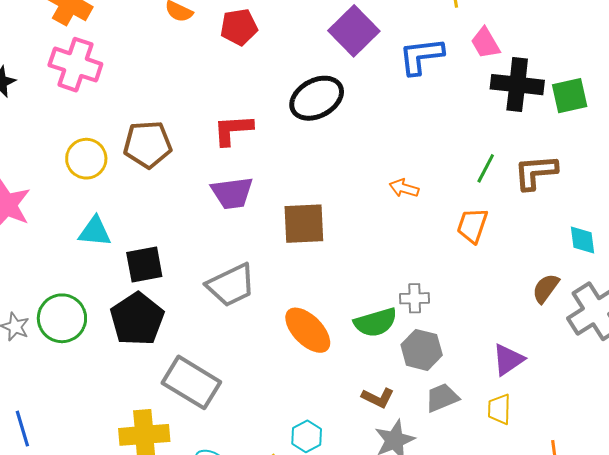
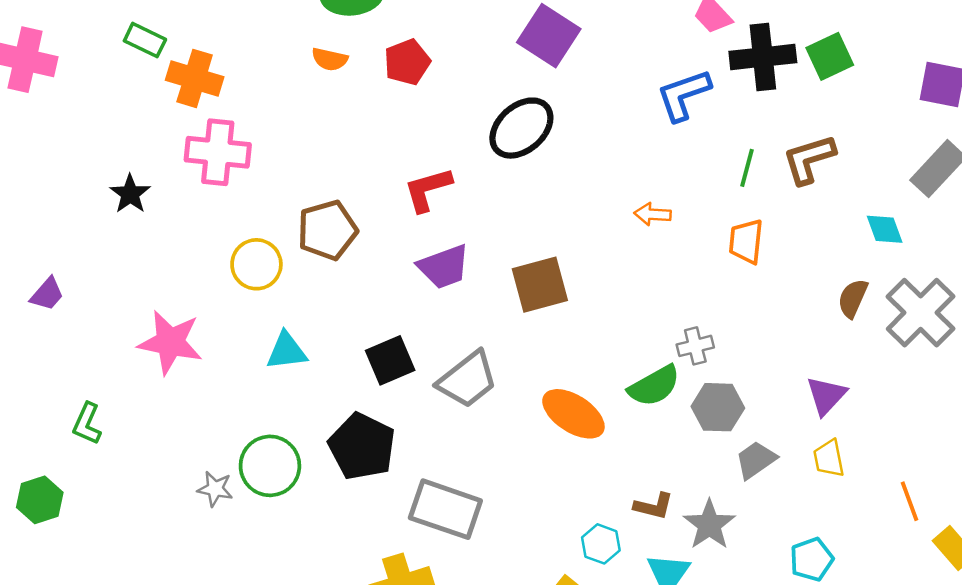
blue L-shape: (421, 56) -> (684, 95), moved
black square: (144, 264) -> (390, 360), moved
brown L-shape: (378, 398) -> (654, 506), moved

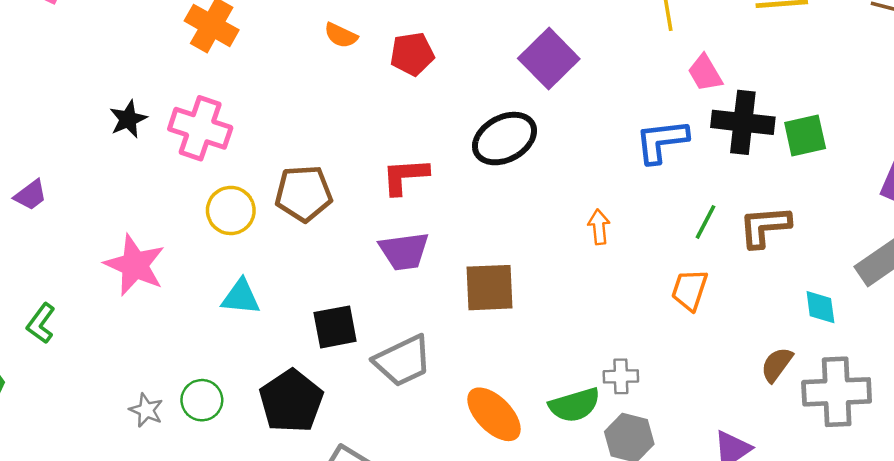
pink cross: (218, 152) -> (200, 128), moved
orange arrow: (652, 214) -> (599, 227), moved, turned 68
gray cross: (921, 313) -> (837, 392), turned 30
green circle: (270, 466) -> (202, 400), size x0.7

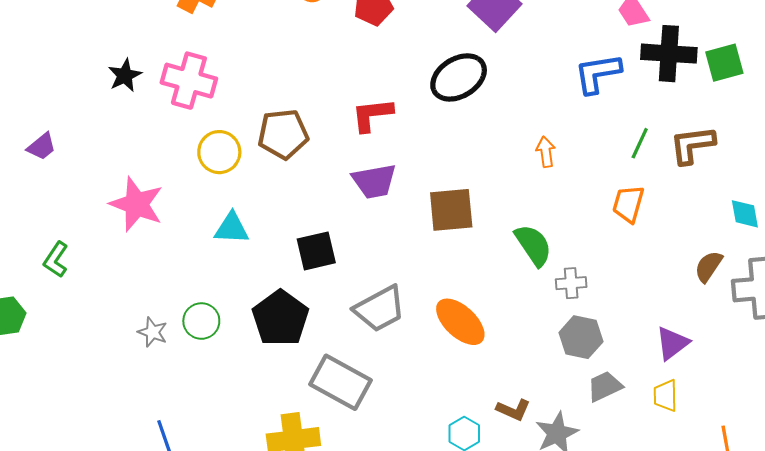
gray trapezoid: (403, 361) -> (380, 309), moved
green semicircle: (575, 405) -> (533, 245), moved, turned -105

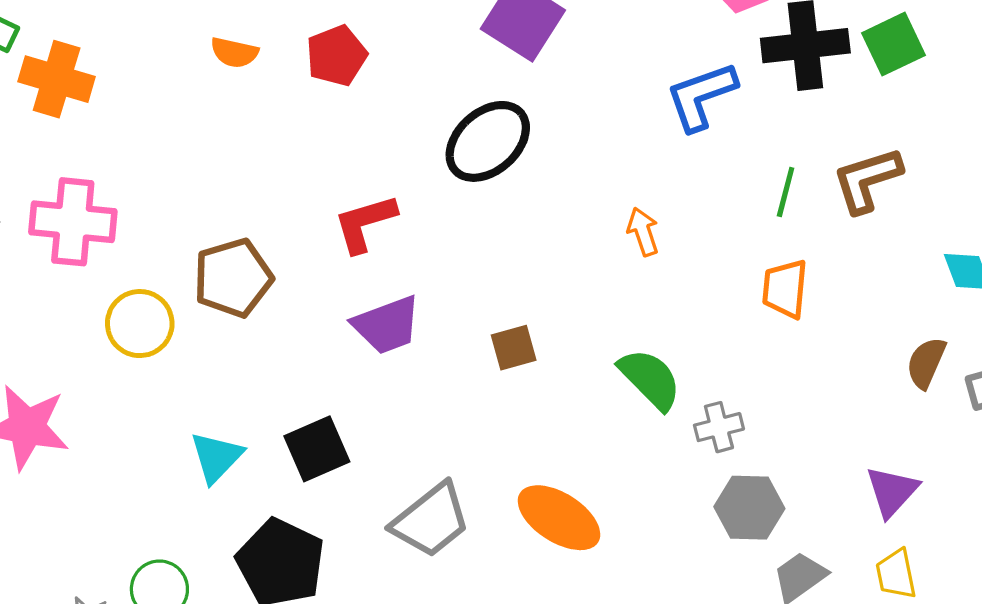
brown square: (451, 210) -> (514, 348), size x0.6
cyan triangle: (232, 228) -> (216, 457), moved, turned -39

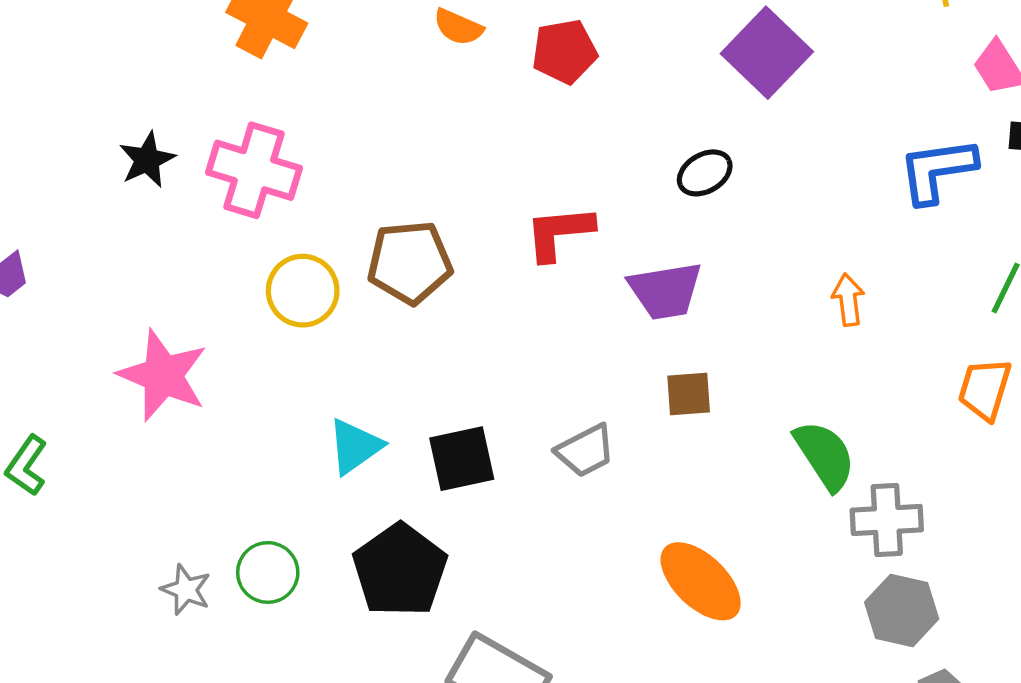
black ellipse: (488, 141) -> (705, 173), size x0.6
purple trapezoid: (387, 325) -> (665, 291), moved
gray cross: (719, 427) -> (887, 520), size x1.4
gray trapezoid: (431, 520) -> (585, 451), moved, size x0.7

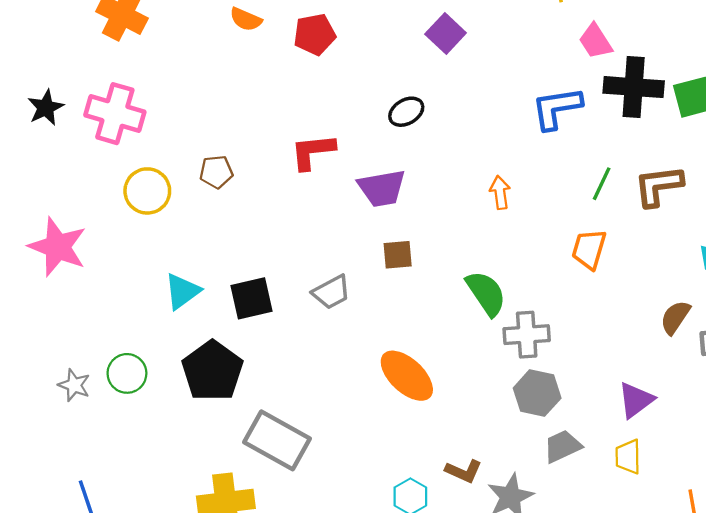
purple square: (767, 53) -> (446, 33), size x0.7
brown pentagon: (410, 262) -> (216, 172), size x0.6

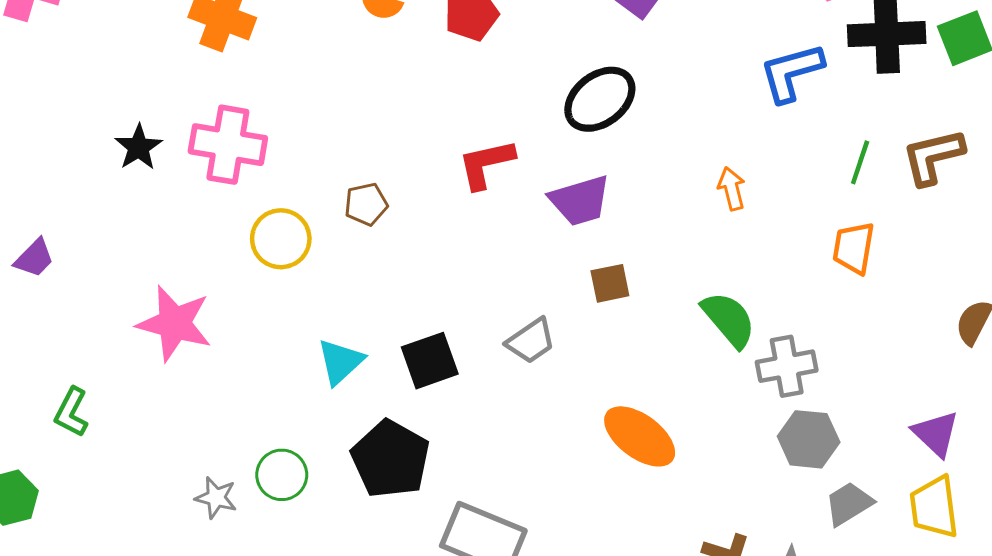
black ellipse: (406, 112) -> (600, 99), size x1.6
purple triangle: (636, 400) -> (936, 434), turned -33
yellow trapezoid: (628, 457) -> (934, 507), size x1.4

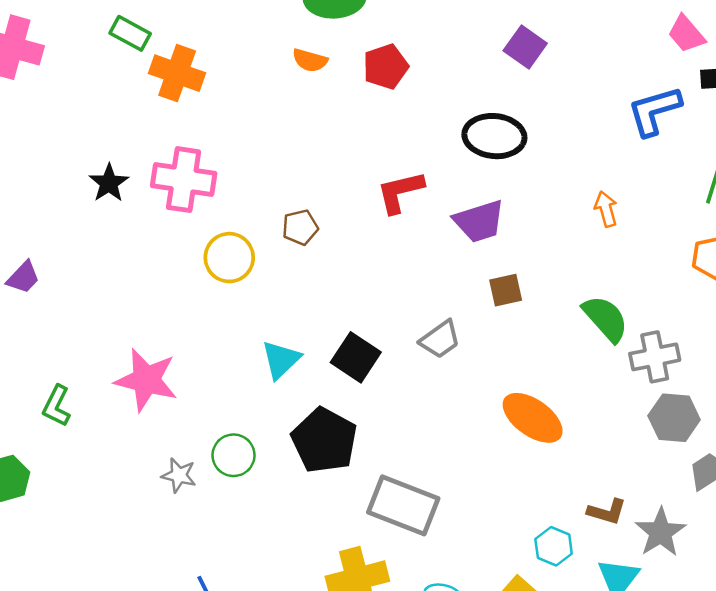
black ellipse: (600, 99) -> (494, 136), turned 44
pink star: (174, 323) -> (146, 380), moved
black square: (430, 361) -> (356, 357), turned -36

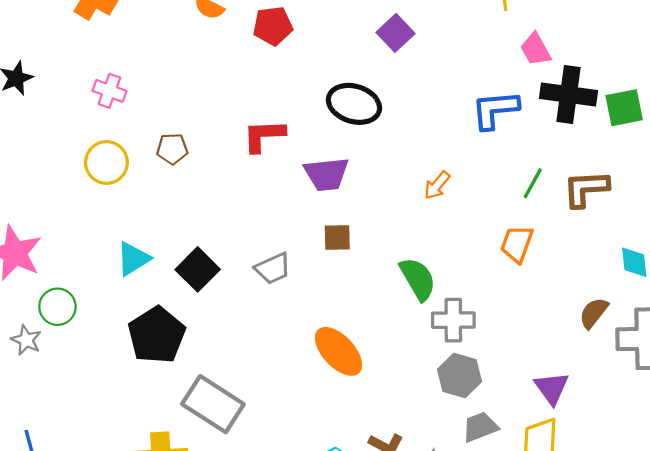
pink cross: (184, 180) -> (109, 91), moved, size x0.6
orange arrow: (606, 209) -> (437, 185), turned -136
green circle: (234, 455) -> (57, 307), moved

